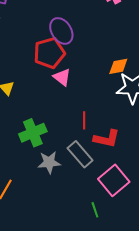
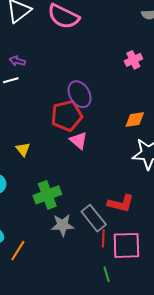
orange diamond: (118, 66) -> (135, 120), moved
red line: (84, 120) -> (103, 238), moved
pink square: (114, 180) -> (126, 245), turned 36

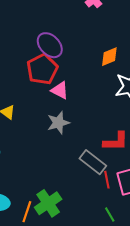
green cross: (47, 195) -> (48, 203), moved
gray star: (63, 225) -> (58, 123), moved
green line: (107, 274) -> (110, 215), moved

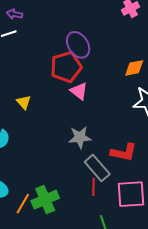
gray star: (58, 123) -> (80, 137), moved
red line: (107, 180) -> (94, 187), moved

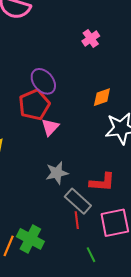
pink triangle: (79, 91) -> (50, 127), turned 42
green cross: (45, 200) -> (30, 239), turned -32

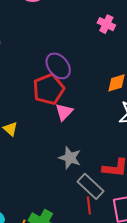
pink cross: (91, 38) -> (106, 24), turned -30
gray star: (57, 173) -> (70, 158), turned 30

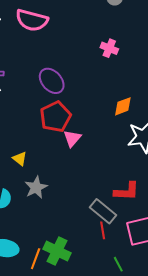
purple ellipse: (58, 66) -> (52, 81), moved
gray star: (70, 158) -> (36, 187), moved, turned 30

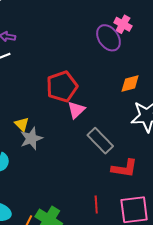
purple ellipse: (52, 81) -> (108, 38), moved
gray star: (36, 187) -> (31, 138), moved
gray rectangle: (103, 211) -> (100, 141), moved

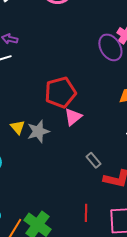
gray star: (31, 138) -> (38, 131), moved
gray rectangle: (100, 141) -> (94, 160), moved, size x0.6

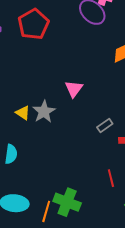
red pentagon: (60, 92) -> (33, 24), moved
gray rectangle: (94, 160) -> (105, 125), turned -70

